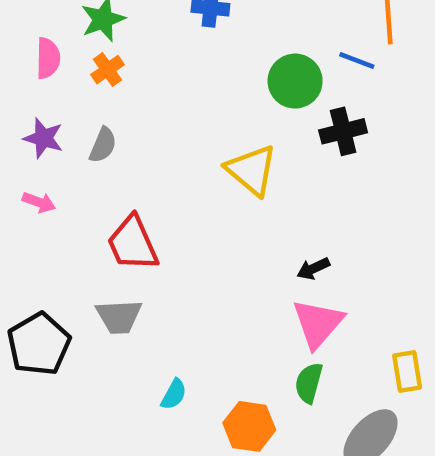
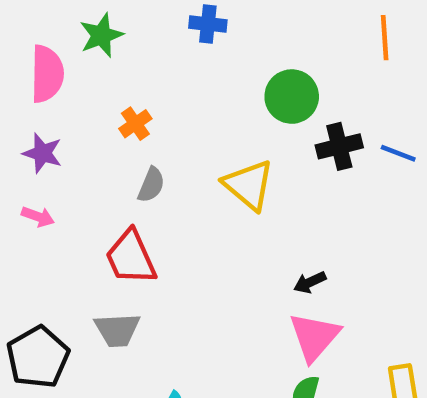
pink semicircle: (48, 58) -> (47, 74), size x1.4
blue line: (357, 60) -> (398, 153), moved
orange cross: (107, 70) -> (135, 124), moved
gray semicircle: (103, 145) -> (151, 185), moved

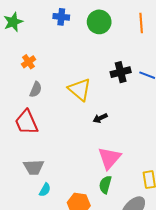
green circle: (292, 97) -> (99, 22), moved
black arrow: (310, 282) -> (100, 118), moved
gray trapezoid: (117, 330) -> (34, 167), moved

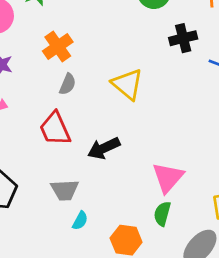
orange cross: (29, 62) -> (58, 47), size x1.5
black cross: (121, 72) -> (183, 38), moved
black arrow: (100, 118) -> (104, 148), moved, size x1.6

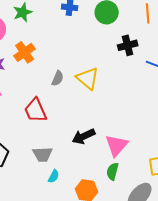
orange cross: (58, 47) -> (25, 52), moved
gray semicircle: (68, 84) -> (58, 78), moved
black arrow: (104, 148) -> (84, 136), moved

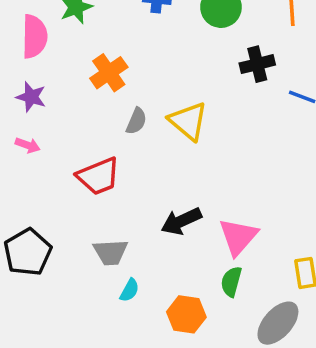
orange cross: (25, 52) -> (109, 73), moved
red trapezoid: (36, 110) -> (98, 176), turned -88

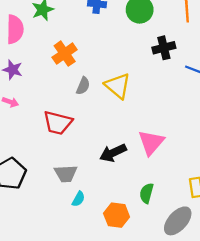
red trapezoid: (98, 176) -> (58, 123), turned 36
pink triangle: (238, 237) -> (151, 142), moved

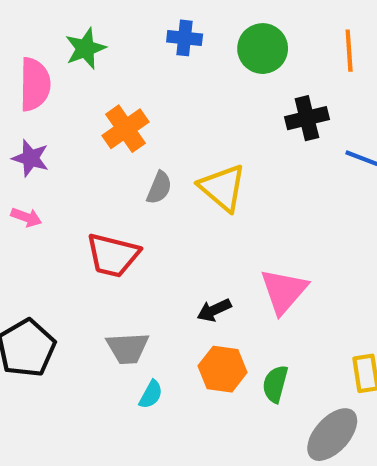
black arrow: (113, 153) -> (214, 310), size x0.7
orange hexagon: (117, 215) -> (223, 369), moved

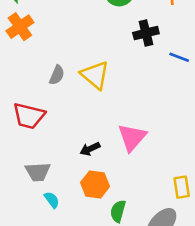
orange cross: (125, 129) -> (20, 27), moved
green semicircle: (275, 384) -> (118, 211), moved
cyan semicircle: (151, 394) -> (52, 200), turned -66

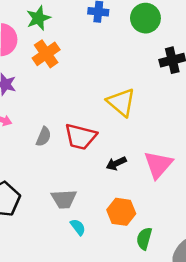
gray semicircle: (57, 75) -> (44, 137), moved
red trapezoid: (29, 116) -> (80, 137), moved
black arrow: (90, 149) -> (116, 163), moved

